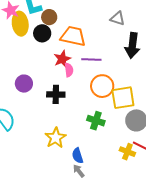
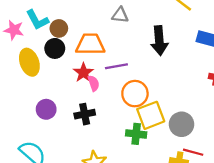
gray triangle: (118, 18) -> (120, 15), moved
yellow ellipse: (20, 24) -> (29, 62), moved
yellow square: (123, 98) -> (151, 115), moved

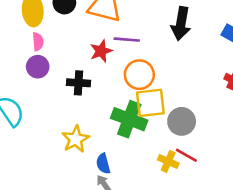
red star: (83, 73) -> (101, 51), moved
pink semicircle: (94, 83) -> (38, 42), moved
green cross: (136, 134) -> (129, 119), size x1.5

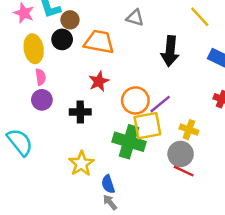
purple line: (127, 40) -> (160, 104), moved, turned -40
gray circle: (182, 121) -> (181, 154), moved
yellow cross: (168, 161) -> (189, 130), moved

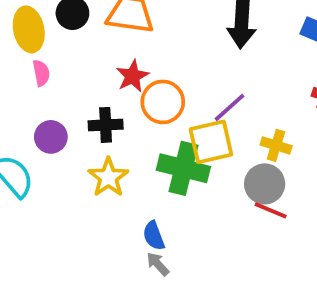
purple circle: (42, 100) -> (51, 137), moved
orange circle: (135, 100) -> (163, 102), moved
yellow star: (81, 164) -> (108, 177), moved

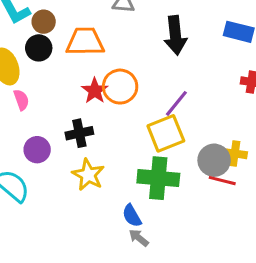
orange circle: (163, 102) -> (120, 87), moved
yellow cross: (276, 145) -> (235, 154), moved
green cross: (183, 168) -> (158, 178), moved

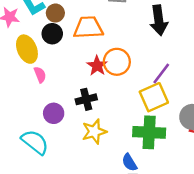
yellow star: (88, 175) -> (94, 132), turned 30

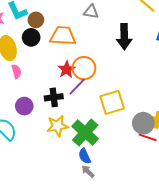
purple line: (161, 74) -> (77, 87), moved
green cross: (149, 132) -> (85, 133), moved, turned 32

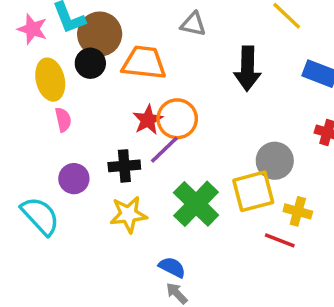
brown circle: (36, 20) -> (100, 34), size x1.6
yellow square: (112, 102) -> (253, 191), moved
gray circle: (143, 123) -> (275, 161), moved
green cross: (85, 133) -> (196, 204), moved
blue semicircle: (85, 156) -> (172, 267), turned 140

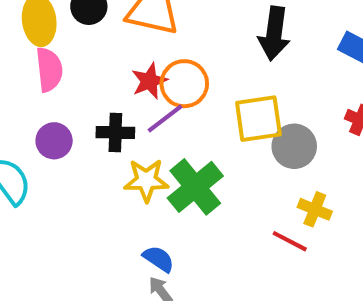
pink semicircle: (63, 120) -> (49, 70), size x1.5
yellow square: (253, 191) -> (258, 119), moved
yellow star: (128, 214) -> (146, 180), moved

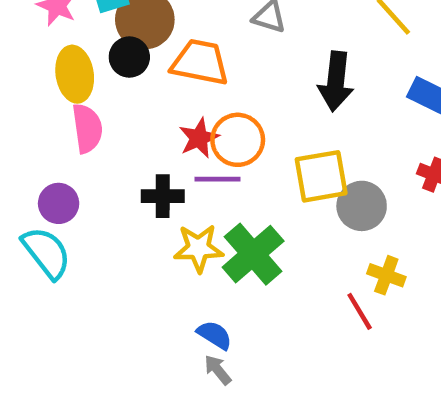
purple line: (165, 118) -> (217, 179), turned 39
purple circle: (54, 141) -> (59, 203), moved
red line: (290, 241) -> (360, 311), turned 33

